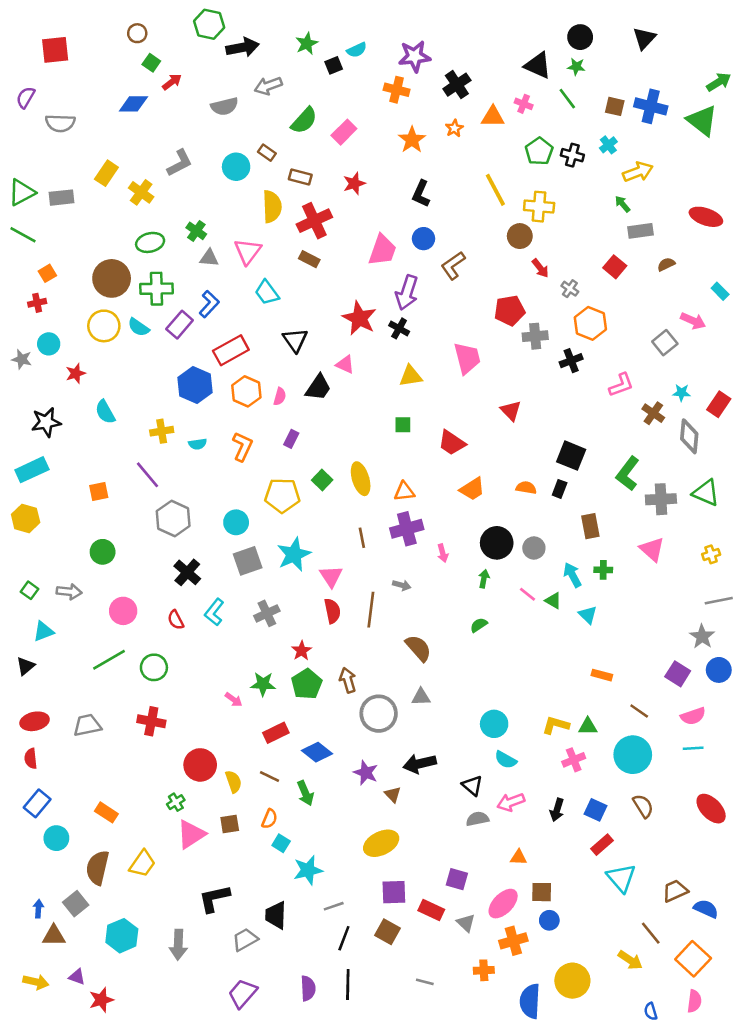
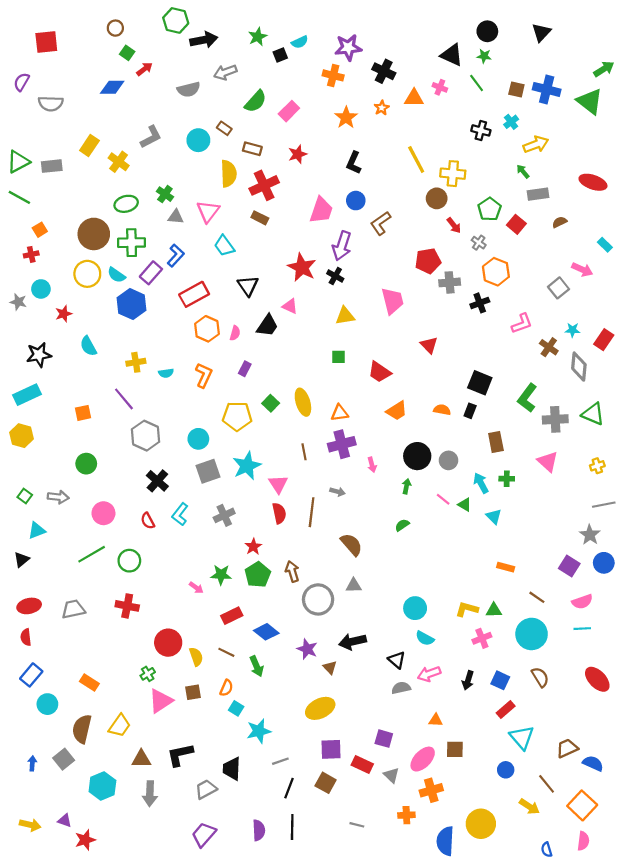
black cross: (457, 85) -> (384, 71), turned -30
green pentagon: (539, 151) -> (489, 209), moved
blue hexagon: (195, 385) -> (132, 304), moved
blue circle: (549, 920) -> (506, 770), moved
brown triangle: (54, 936) -> (141, 759), moved

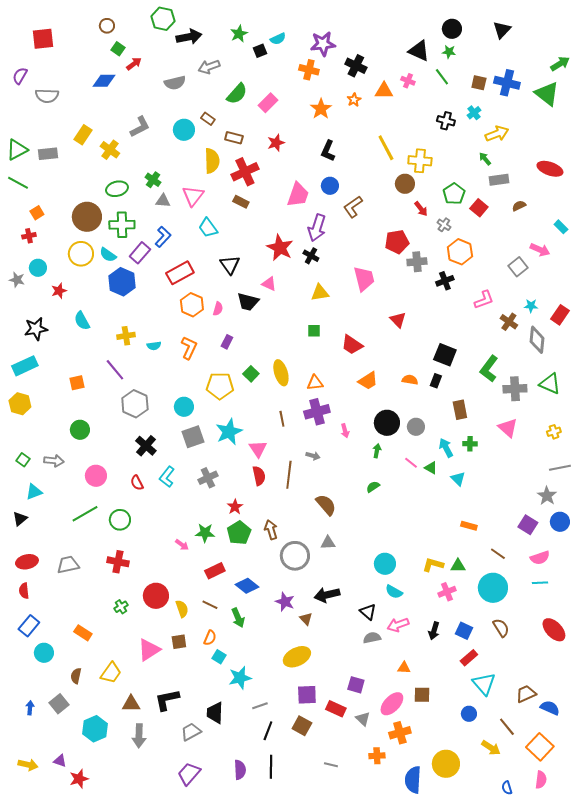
black trapezoid: (267, 326) -> (248, 302), turned 70
green cross: (148, 674) -> (121, 607), moved
brown semicircle: (82, 729) -> (76, 676), size x0.6

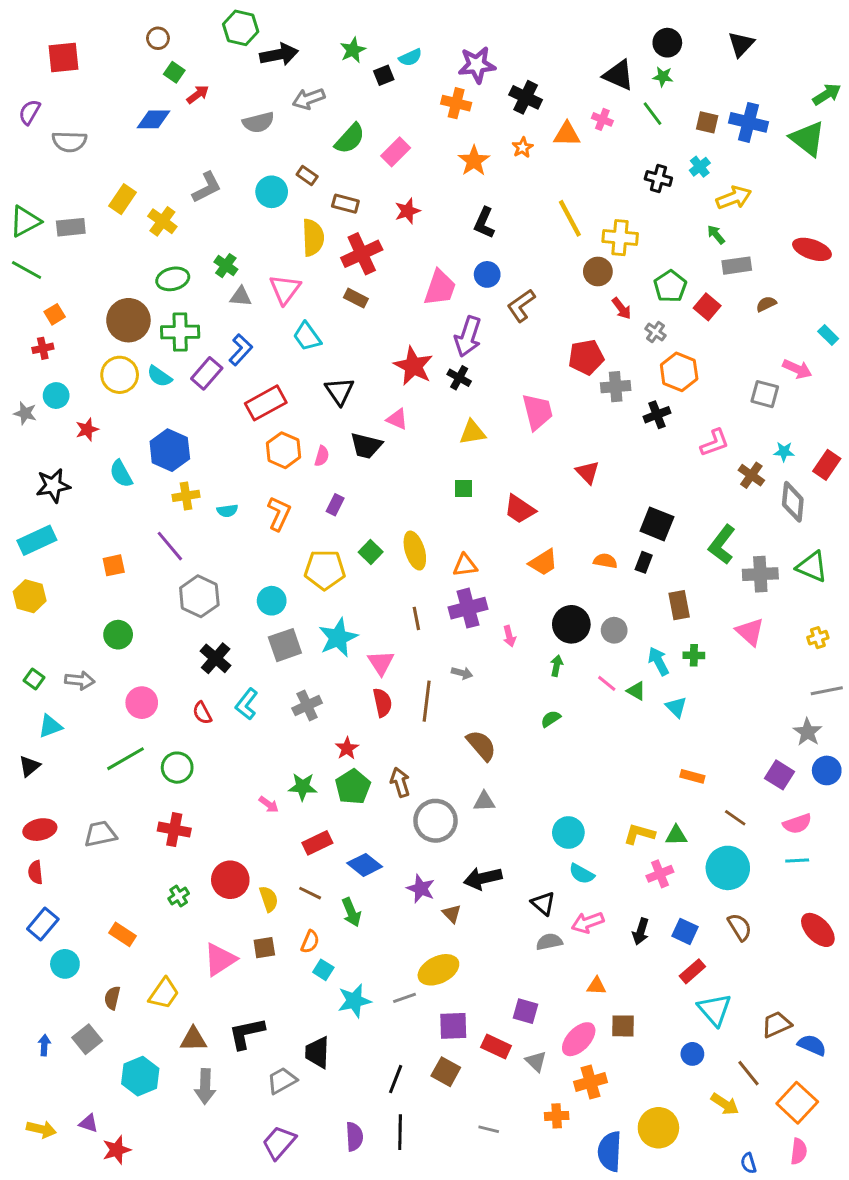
gray square: (518, 267) -> (765, 394), turned -36
blue hexagon: (122, 282) -> (170, 450), moved
gray line: (260, 706) -> (405, 998), moved

